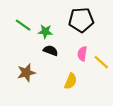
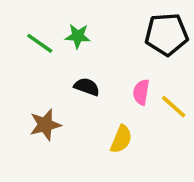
black pentagon: (81, 20) -> (166, 34), moved
green star: (45, 32) -> (78, 36), moved

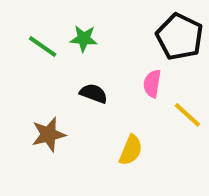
black pentagon: (166, 34) -> (180, 37), turned 30
pink semicircle: (141, 92) -> (152, 84), moved

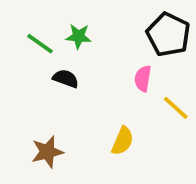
black semicircle: (94, 93) -> (66, 79), moved
brown star: (49, 134) -> (47, 152), moved

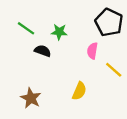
green star: (79, 36) -> (59, 32), moved
brown star: (47, 152) -> (31, 98), turned -30

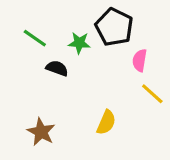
black pentagon: (109, 22) -> (114, 27), moved
pink semicircle: (92, 51) -> (140, 60), moved

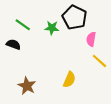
black semicircle: (57, 68) -> (13, 44), moved

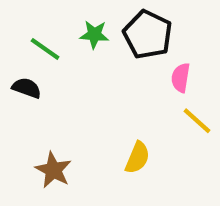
green star: (52, 28) -> (94, 35), moved

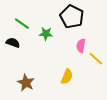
green star: (94, 35) -> (46, 34), moved
pink semicircle: (181, 78) -> (81, 46), moved

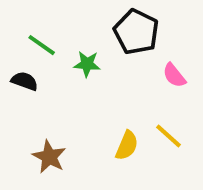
pink semicircle: (81, 46) -> (174, 75), moved, turned -48
yellow line: (96, 59) -> (169, 136), moved

